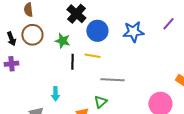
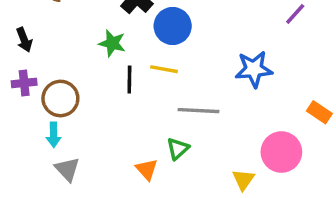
blue star: (133, 32) -> (254, 69), moved
brown circle: (32, 35) -> (60, 98), moved
cyan arrow: (55, 94) -> (54, 135), moved

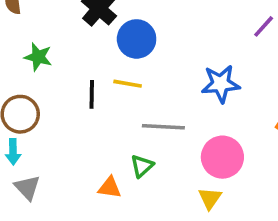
green star: (112, 43) -> (38, 57), moved
pink circle: (281, 152) -> (222, 157), moved
orange triangle: (147, 169) -> (110, 188), turned -40

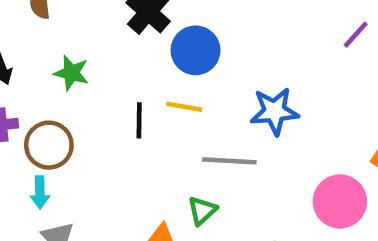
blue star: (221, 84) -> (274, 111), moved
pink circle: (222, 157) -> (340, 201), moved

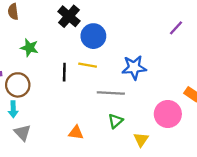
green triangle: (202, 210) -> (115, 121), moved

